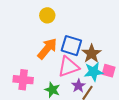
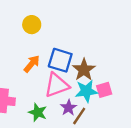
orange arrow: (47, 49) -> (32, 64), size x0.7
pink square: (109, 71) -> (104, 90), turned -32

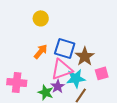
cyan star: (86, 91) -> (76, 78), moved
purple star: (69, 108) -> (58, 86), moved

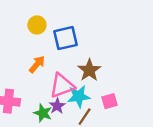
blue square: (65, 48) -> (66, 38), moved, turned -30
pink square: (102, 73) -> (110, 101), moved

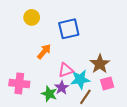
yellow circle: (37, 25) -> (32, 17), moved
brown star: (89, 70) -> (100, 64), moved
pink triangle: (62, 86) -> (66, 70), size x0.7

